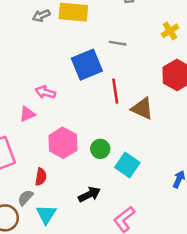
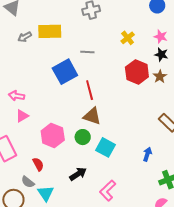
pink arrow: (45, 92) -> (16, 96), moved
brown triangle: (142, 109) -> (92, 116), moved
red semicircle: (41, 177) -> (38, 164), turned -32
gray semicircle: (25, 198) -> (28, 182), turned -88

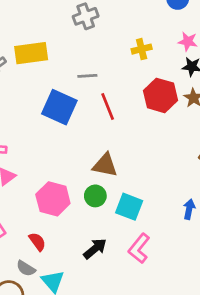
yellow cross: (128, 38) -> (142, 49), turned 32
blue square: (65, 72) -> (59, 107), turned -30
red line: (90, 90) -> (108, 107), moved
pink L-shape: (108, 191) -> (139, 248), moved

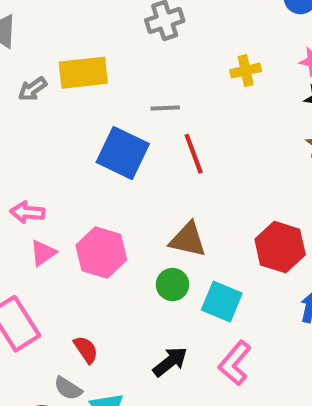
red hexagon: (161, 95) -> (280, 247), moved
pink hexagon: (53, 199) -> (101, 252), moved

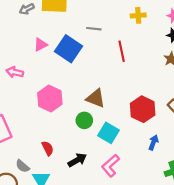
red line: (194, 154) -> (122, 51), moved
pink triangle: (43, 253) -> (41, 45), moved
red semicircle: (86, 350) -> (48, 148), moved

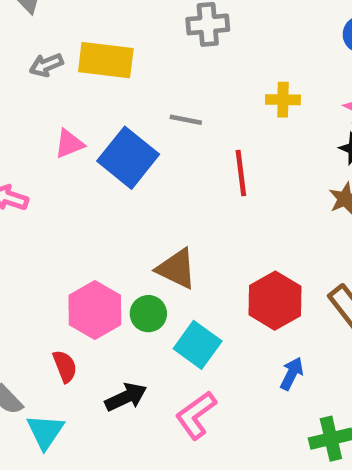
pink hexagon: (50, 98) -> (95, 310), moved

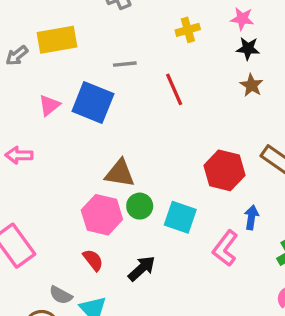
brown triangle: (177, 269) -> (120, 173), moved
pink L-shape: (196, 415) -> (225, 248), moved

